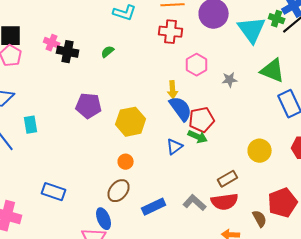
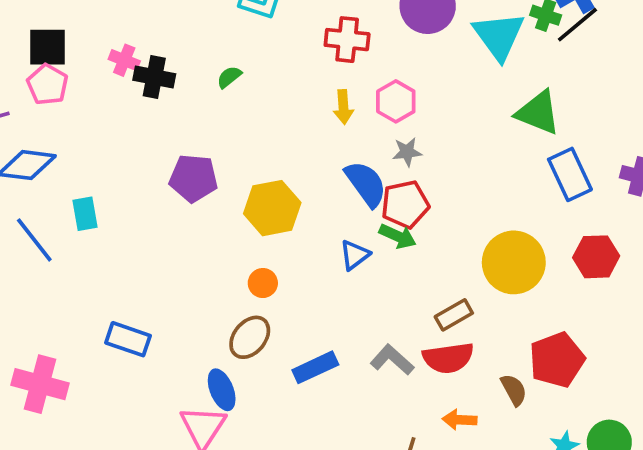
gray star: (230, 80) -> (407, 152), moved
yellow arrow: (173, 90) -> (343, 107), moved
yellow circle: (260, 151) -> (514, 262), size x1.4

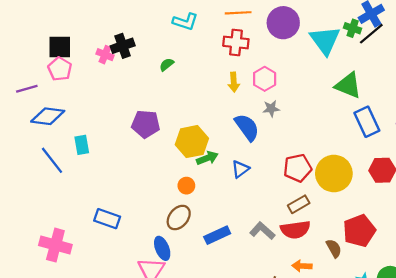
black cross: (154, 77) -> (123, 46), moved, turned -30
red pentagon: (405, 204) -> (298, 168), moved
green arrow: (398, 236) -> (207, 158), moved, turned -45

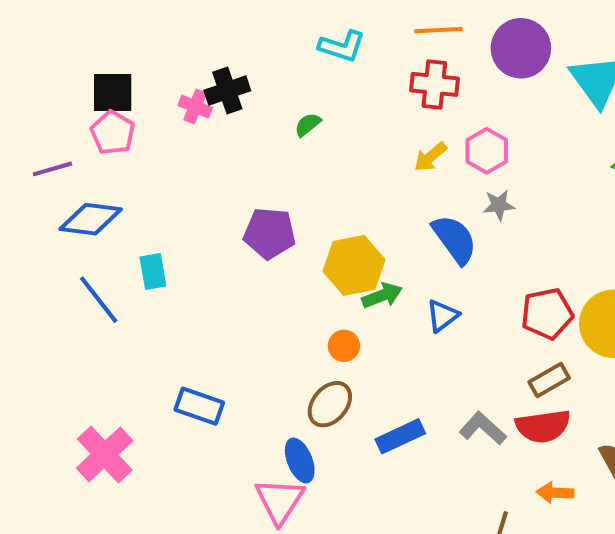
yellow arrow: (234, 82) -> (430, 157), turned 54
pink cross: (55, 245) -> (105, 454), turned 32

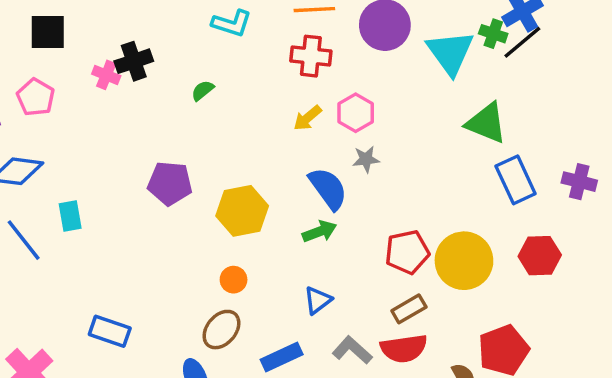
black square: (113, 92) -> (48, 32), moved
green arrow: (382, 296) -> (320, 231), moved
blue triangle: (442, 316) -> (318, 300), moved

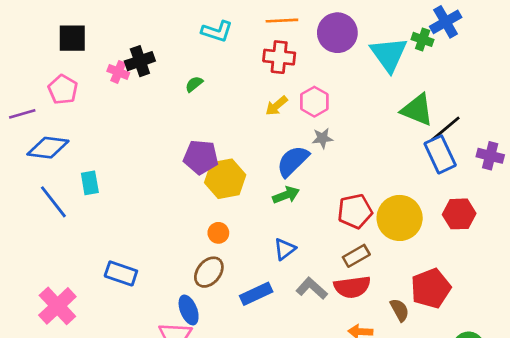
black line: (522, 42) -> (446, 129), moved
purple pentagon: (170, 183) -> (201, 157), moved
blue semicircle: (328, 188) -> (293, 161), turned -99

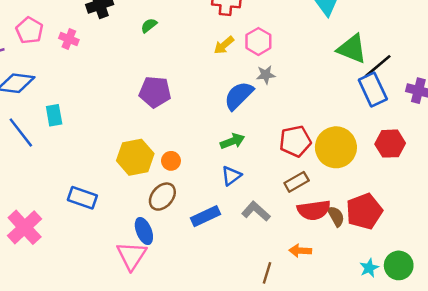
pink cross: (118, 72) -> (69, 39), moved
yellow hexagon: (225, 179) -> (135, 157), moved
green arrow: (286, 195) -> (233, 141), moved
red semicircle: (352, 287) -> (314, 210), moved
brown semicircle: (400, 310) -> (336, 216), moved

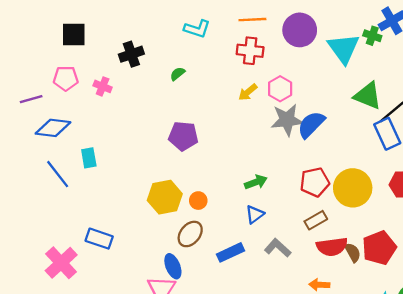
pink pentagon: (29, 30) -> (66, 78), turned -30
gray star: (266, 75) -> (287, 120), size x1.8
blue semicircle: (239, 96) -> (311, 124), moved
blue rectangle: (82, 198) -> (99, 239), moved

